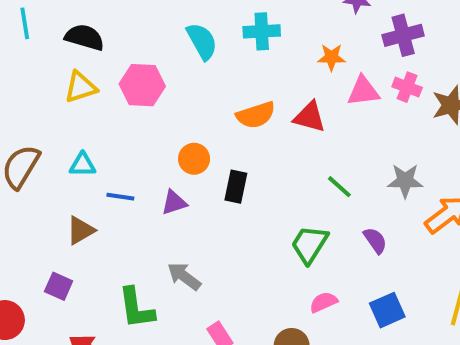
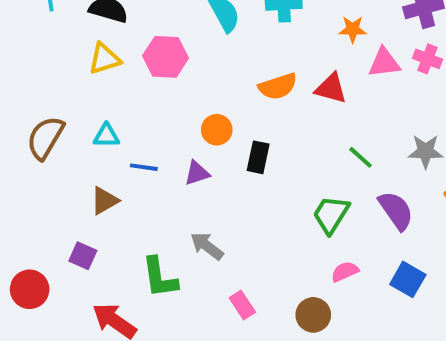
purple semicircle: (375, 240) -> (396, 210), size x1.5
blue square: (387, 310) -> (408, 279), turned -36

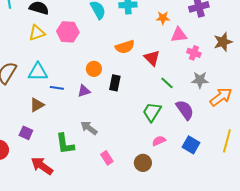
pink cross: (427, 59) -> (194, 53), moved
red triangle: (331, 88) -> (152, 58), moved, turned 30
cyan triangle: (106, 136) -> (38, 72), size x1.5

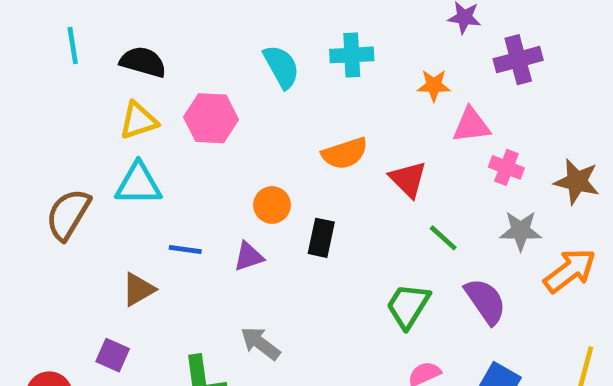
brown star: (223, 42) -> (577, 182), moved, turned 30
cyan triangle: (38, 72) -> (138, 184), moved

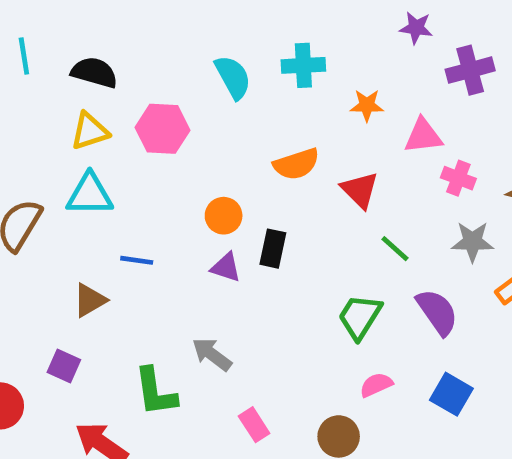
orange star: (434, 85) -> (367, 105), moved
purple triangle: (249, 257) -> (226, 267), moved, turned 36

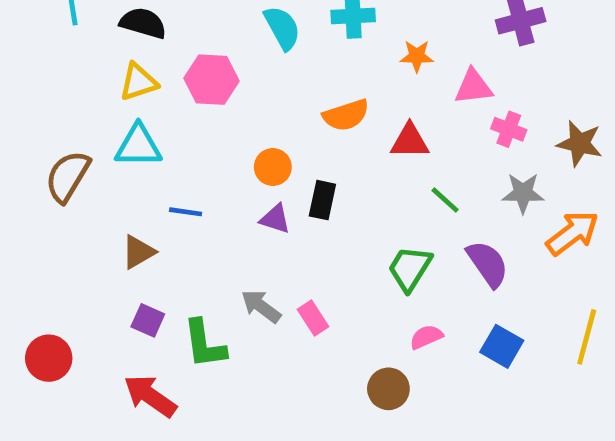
red triangle: (360, 190) -> (410, 141), turned -45
purple square: (64, 366) -> (148, 320), moved
pink rectangle: (254, 425) -> (313, 318), moved

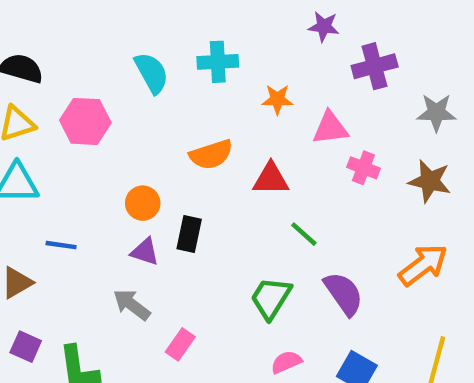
gray star: (523, 193) -> (436, 113), moved
gray arrow: (261, 306) -> (132, 305), moved
pink rectangle: (313, 318) -> (180, 344), turned 68

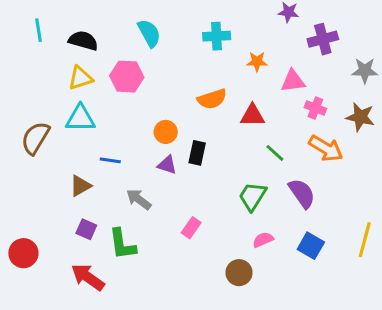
cyan semicircle: (152, 73) -> (149, 33), moved
orange arrow: (423, 265) -> (326, 148), moved, turned 68
gray arrow: (132, 305) -> (139, 199), moved

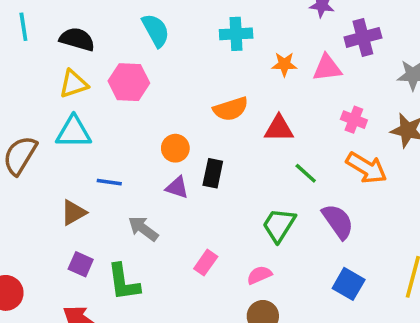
pink triangle: (293, 81) -> (327, 68), moved
pink semicircle: (263, 240) -> (259, 275), moved

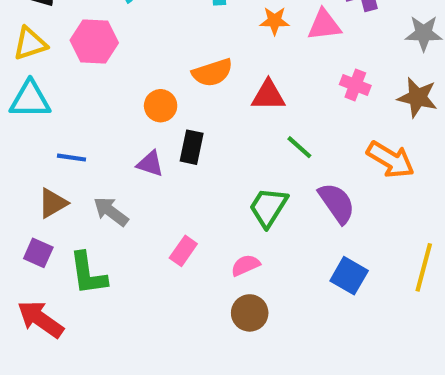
orange circle: (175, 148) -> (161, 106), moved
orange arrow: (366, 168) -> (391, 160), moved
brown triangle: (74, 213) -> (53, 203), moved

